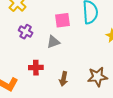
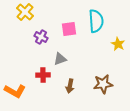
purple cross: (26, 32) -> (41, 37), moved
gray triangle: (53, 42) -> (60, 59), moved

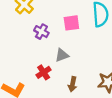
red cross: (43, 75) -> (44, 72), turned -32

